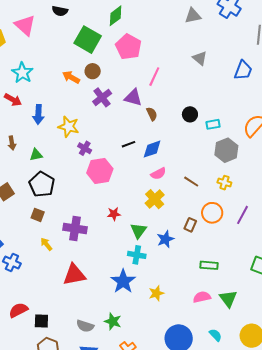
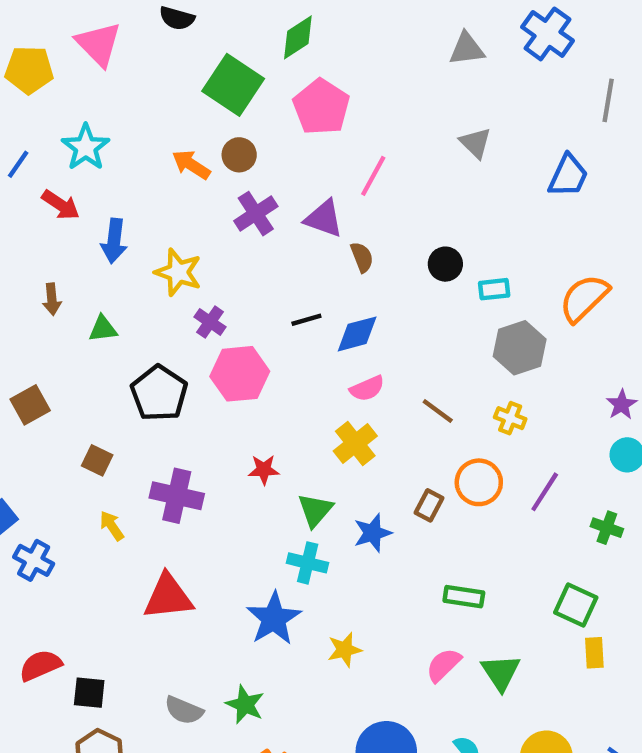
black pentagon: (42, 184) -> (159, 393), moved
pink semicircle: (202, 297) -> (443, 665), turned -36

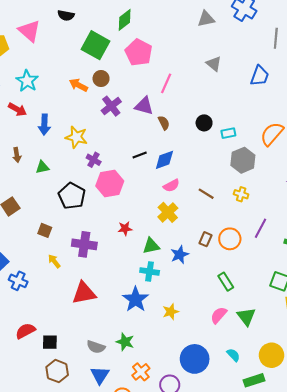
orange circle: (479, 482) -> (230, 239), moved
green triangle: (315, 510) -> (151, 246), turned 42
green rectangle: (464, 597) -> (226, 282), turned 54

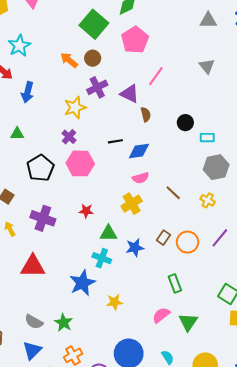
yellow star: (76, 137) -> (75, 108), moved, turned 30

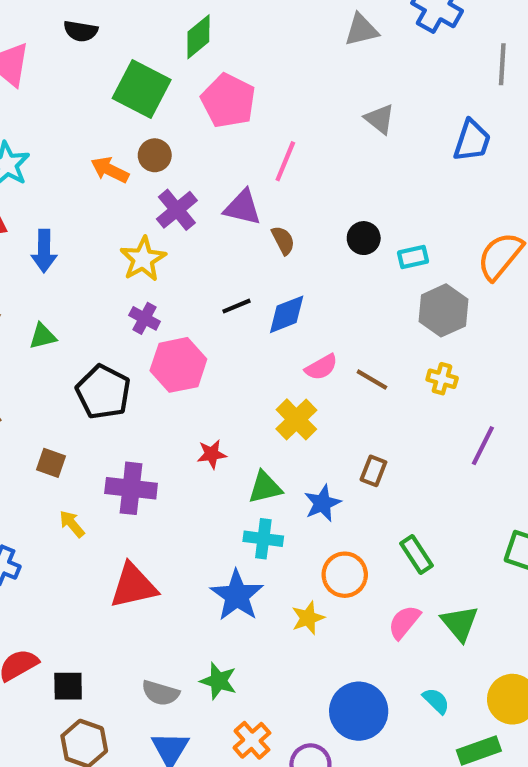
pink semicircle: (141, 178) -> (321, 367), moved
orange circle: (187, 242) -> (345, 575), moved

